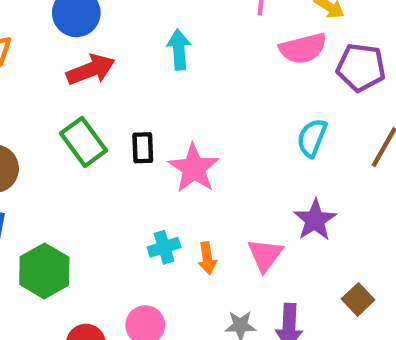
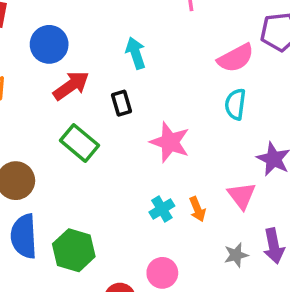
pink semicircle: (303, 48) -> (236, 58), moved
cyan semicircle: (312, 138) -> (235, 104), moved
black rectangle: (143, 148) -> (122, 103), moved

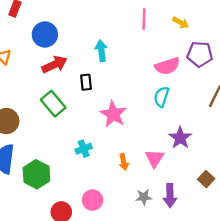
cyan cross: (162, 209) -> (84, 149), moved

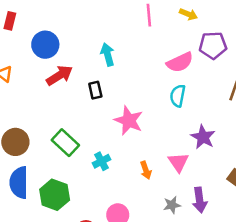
green rectangle: (53, 104) -> (65, 143), moved

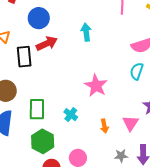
black rectangle: (95, 90) -> (24, 57), moved, size x1.5
green rectangle: (65, 143) -> (37, 109), moved, turned 40
cyan cross: (102, 161) -> (71, 115), turned -32
green hexagon: (55, 195) -> (43, 141), moved

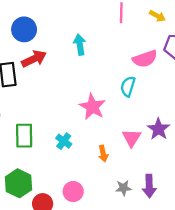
cyan semicircle: (137, 71) -> (128, 86), moved
pink triangle: (130, 123) -> (132, 138), moved
green hexagon: (43, 141) -> (18, 183), moved

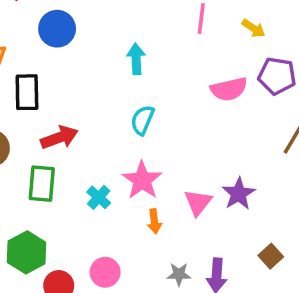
red arrow: (34, 59) -> (59, 137), moved
cyan semicircle: (128, 86) -> (142, 120), moved
pink star: (92, 107) -> (142, 180), moved

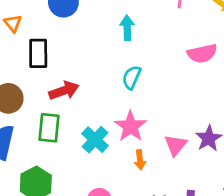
cyan cross: (99, 197) -> (95, 140), size x1.4

